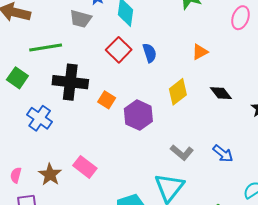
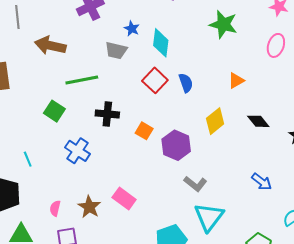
black cross: (70, 82) -> (107, 114), size x0.7
gray L-shape: (182, 153) -> (195, 184), moved

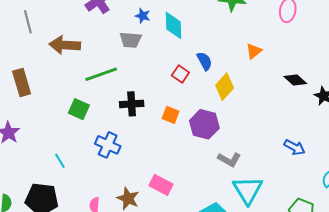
red square: (155, 80) -> (180, 74), moved, size x0.7
yellow diamond: (215, 121) -> (225, 87), moved
black diamond: (258, 121) -> (295, 80), moved

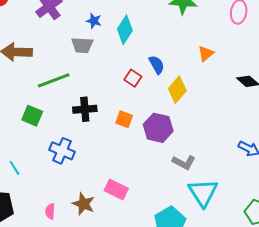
cyan diamond: (174, 25) -> (125, 30), turned 36

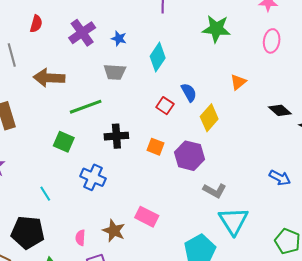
blue star: (94, 21) -> (119, 38), moved

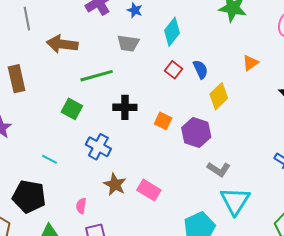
red square: (165, 106) -> (173, 70), moved
cyan line: (45, 194) -> (50, 159), turned -35
brown star: (114, 231) -> (115, 184), moved

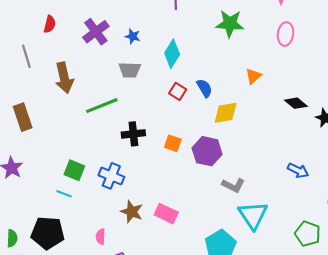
brown arrow: (62, 44) -> (64, 78), turned -104
yellow diamond: (219, 96) -> (226, 113), turned 40
green square: (72, 109) -> (74, 170), moved

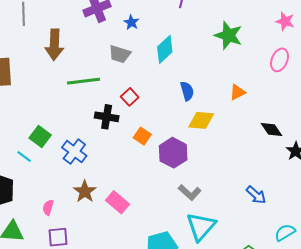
red square: (178, 91) -> (130, 97), moved

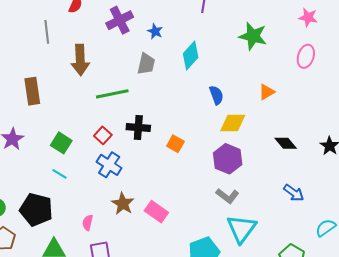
gray trapezoid: (120, 54) -> (146, 64), turned -90
red square: (130, 97) -> (103, 135), moved
black diamond: (271, 129) -> (286, 143), moved
green square: (40, 137) -> (61, 143), moved
purple hexagon: (173, 153) -> (228, 159), moved

